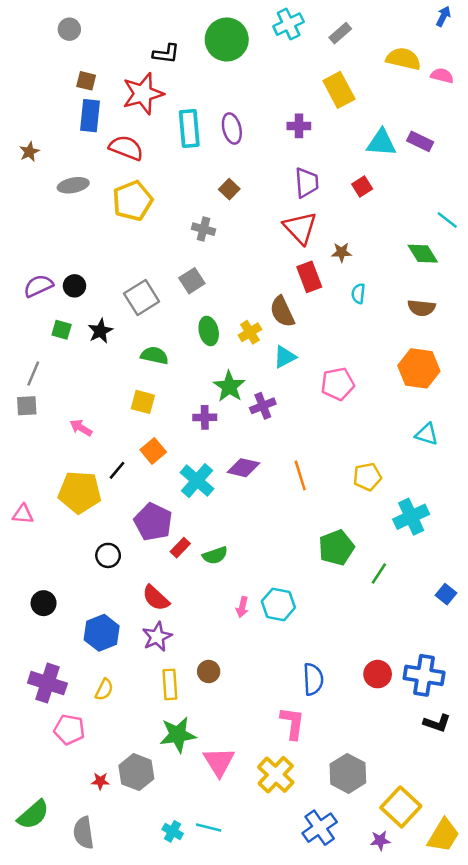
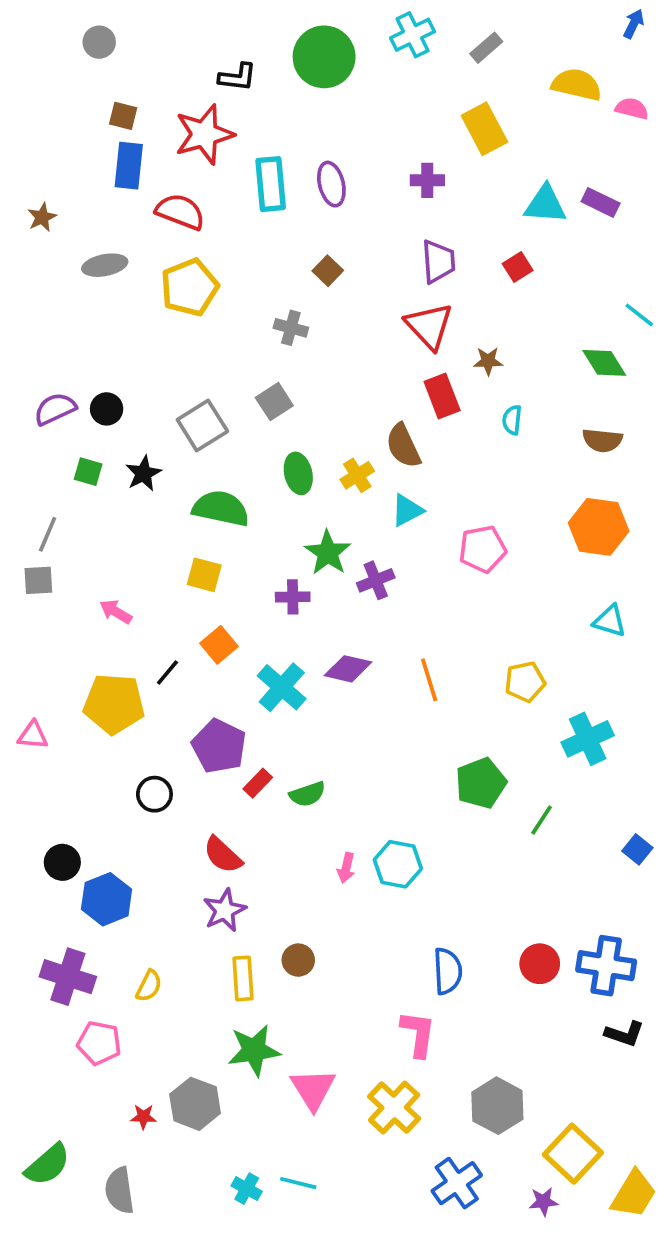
green semicircle: (154, 355) -> (221, 508), size x1.4
blue hexagon: (102, 633) -> (107, 899), moved

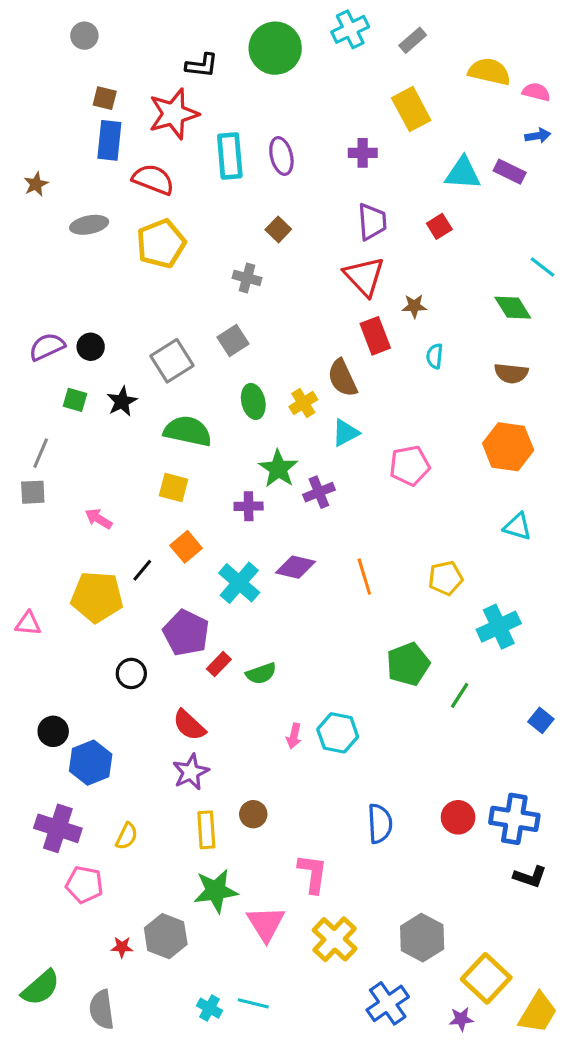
blue arrow: (634, 24) -> (538, 136), moved, turned 55
pink L-shape: (418, 1034) -> (313, 874), moved

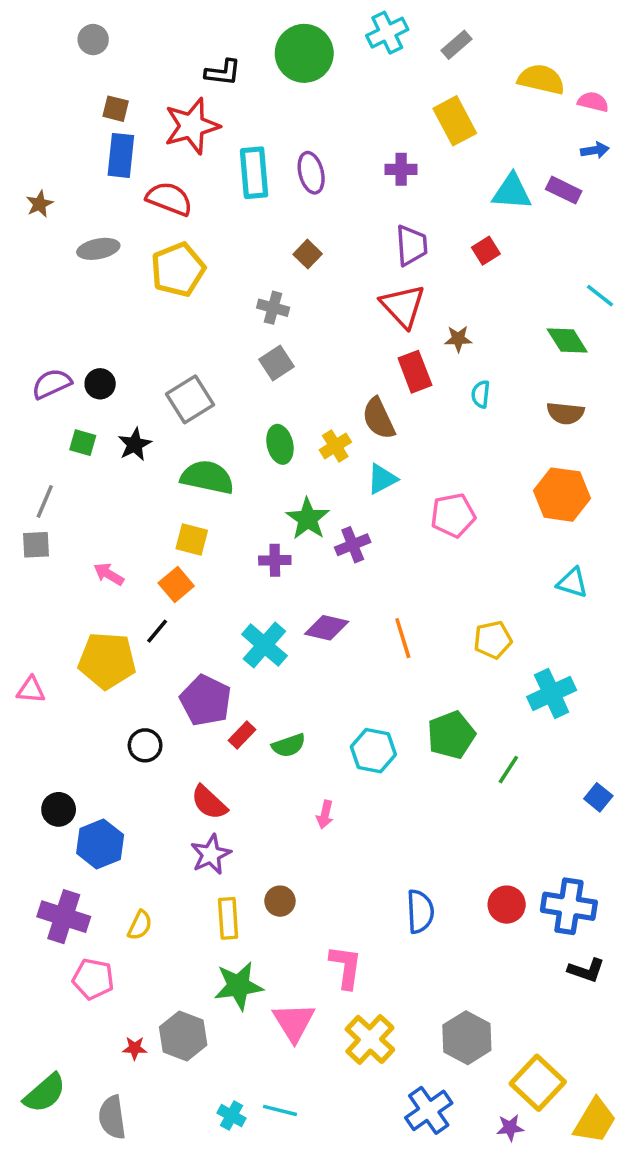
gray square: (233, 340) -> (277, 363), moved
orange square: (186, 547) -> (176, 584), moved
cyan hexagon: (338, 733) -> (373, 751), moved

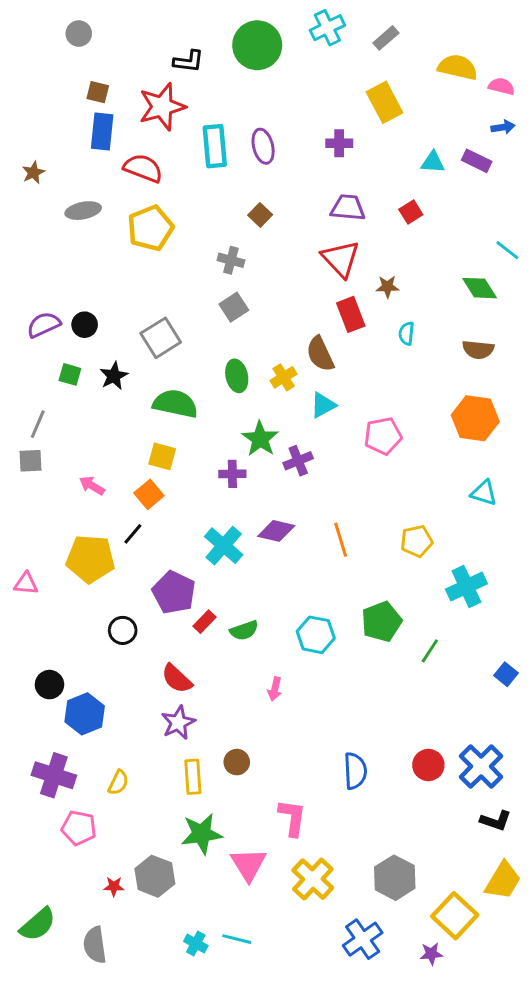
cyan triangle: (512, 192) -> (433, 162), size x0.7
purple trapezoid: (411, 245) -> (348, 208), turned -81
blue cross: (569, 906) -> (481, 766), turned 36
yellow trapezoid: (595, 1121) -> (503, 881), moved

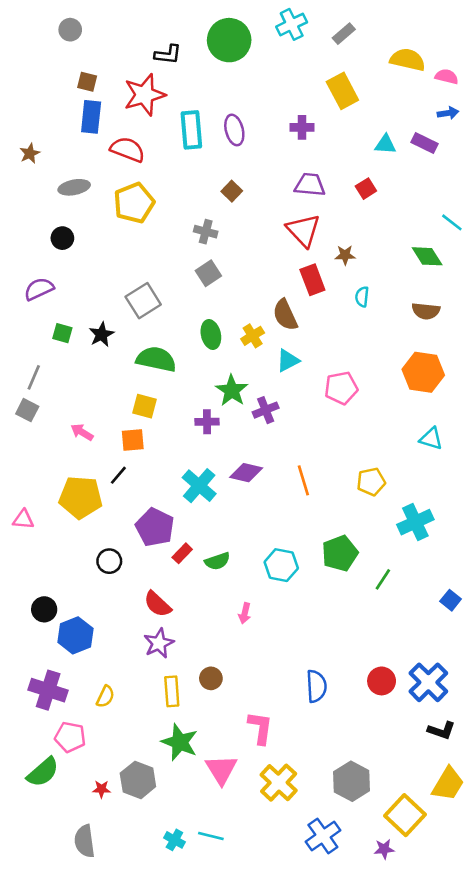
black circle: (85, 325) -> (62, 238), moved
gray square: (30, 461) -> (27, 410), turned 30
orange square: (149, 494) -> (133, 440), turned 35
green star: (202, 834) -> (180, 742), turned 30
green semicircle: (38, 924) -> (43, 772), moved

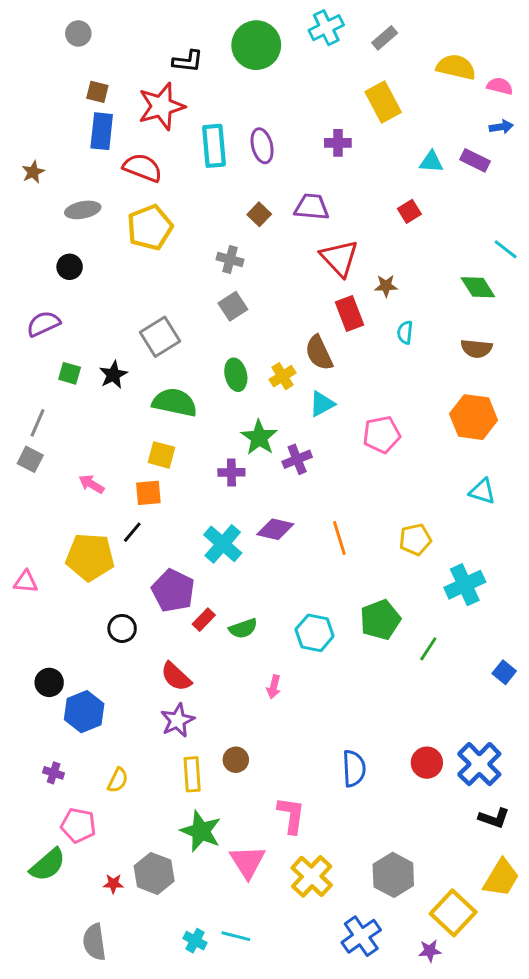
purple trapezoid: (310, 185) -> (312, 207), moved
purple cross: (48, 690) -> (54, 773), size x0.5

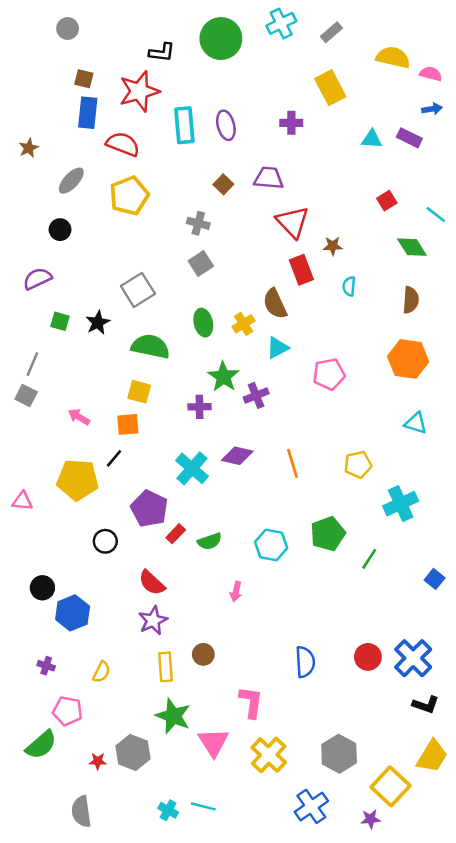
gray ellipse: (83, 210) -> (71, 181), turned -36
red square: (409, 211) -> (387, 201), moved
brown semicircle: (476, 348) -> (411, 300), turned -92

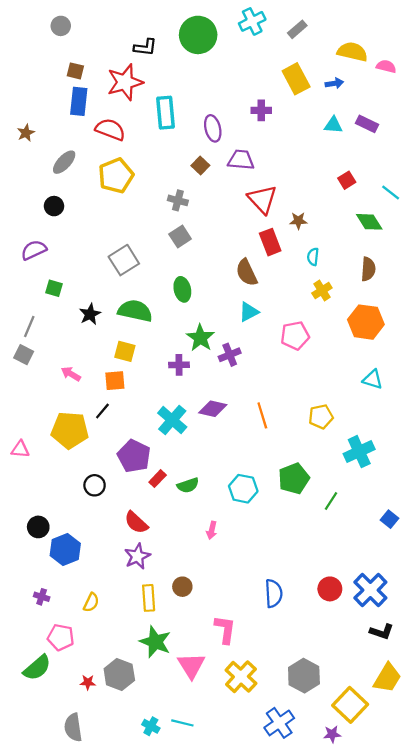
blue arrow: (432, 109) -> (334, 83), moved
purple ellipse: (226, 125) -> (213, 128), moved
black star: (98, 323) -> (90, 314), moved
yellow cross: (244, 324) -> (322, 291), moved

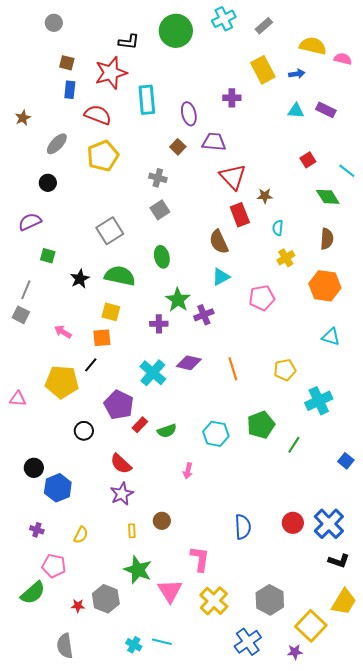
blue rectangle: (79, 101) -> (70, 90), size x0.7
yellow rectangle: (149, 598) -> (132, 531), size x0.6

